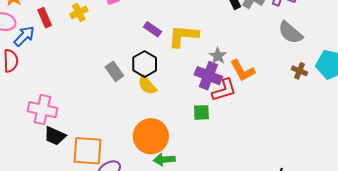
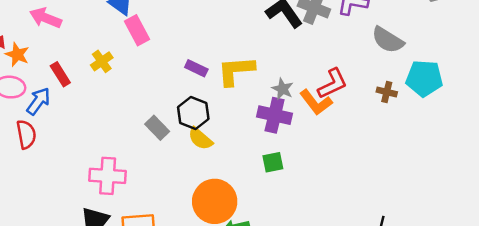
gray semicircle: (290, 33) -> (388, 40), moved
red L-shape: (224, 90) -> (333, 84), moved
pink cross: (42, 110) -> (108, 176), moved

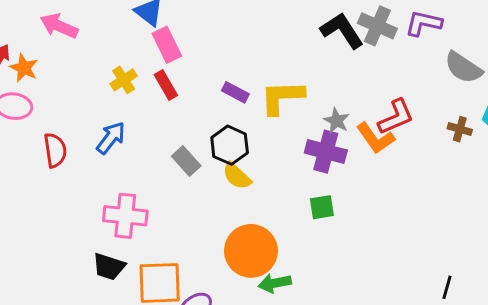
red rectangle: (60, 74) -> (166, 85), moved
blue arrow: (38, 101) -> (111, 138), moved
red semicircle: (26, 134) -> (55, 150), moved

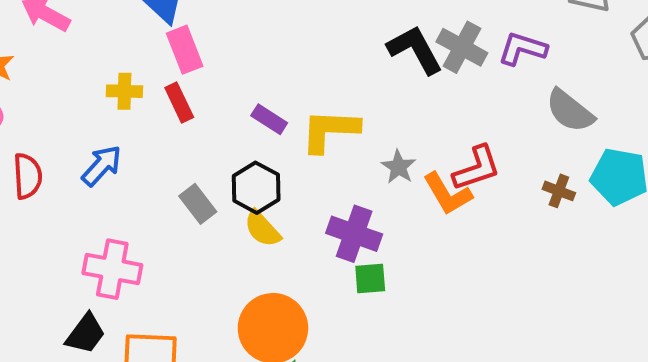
yellow cross: (124, 80) -> (124, 91), turned 30
purple cross: (326, 152) -> (354, 234), moved
black trapezoid: (109, 267) -> (86, 334), turned -76

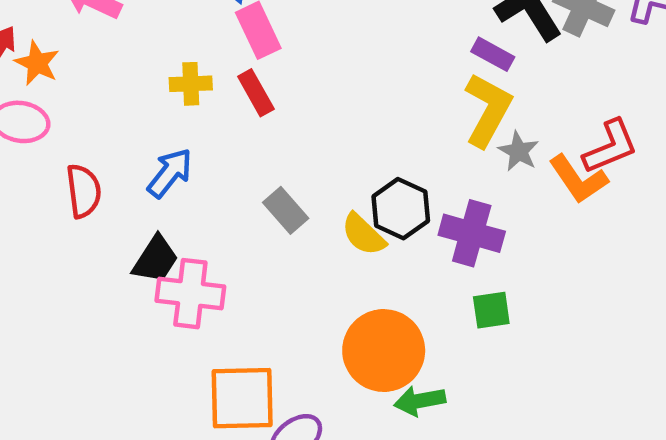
purple rectangle: (269, 119) -> (493, 54), moved
yellow L-shape: (330, 130) -> (488, 110), moved, turned 120
black hexagon: (256, 188) -> (401, 209), moved
green square: (370, 279) -> (491, 310), moved
black trapezoid: (86, 334) -> (156, 259), moved

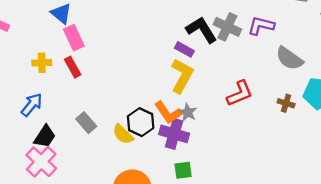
gray star: (519, 151) -> (188, 112), moved
orange L-shape: (578, 179) -> (168, 113), moved
black trapezoid: (156, 259) -> (45, 136), moved
pink cross: (190, 294) -> (41, 162), turned 36

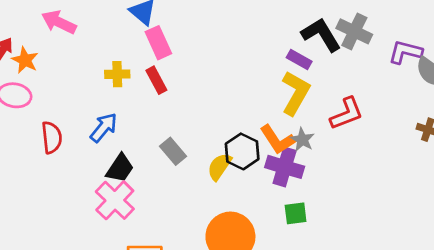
purple L-shape: (261, 26) -> (405, 52), moved
red L-shape: (240, 93) -> (347, 114), moved
yellow semicircle: (123, 134) -> (219, 167), turned 80

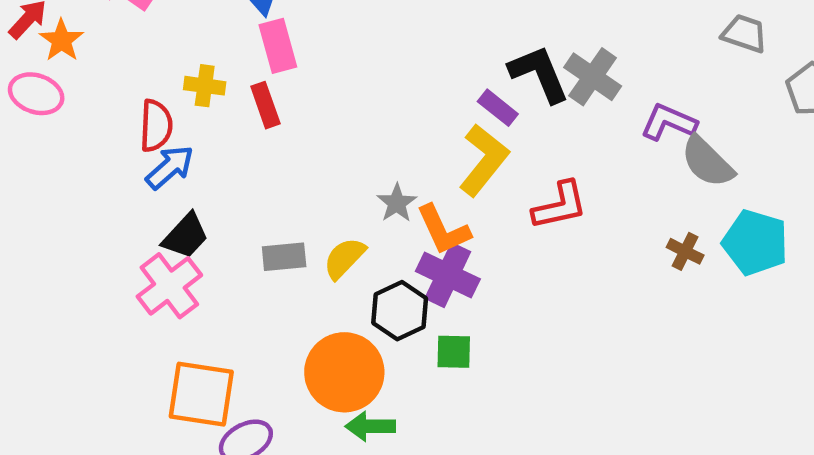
red semicircle: (52, 137) -> (156, 126), moved
gray star: (302, 140) -> (397, 203), moved
gray rectangle: (173, 151) -> (284, 257), moved, turned -64
black hexagon: (242, 151) -> (400, 311), moved

